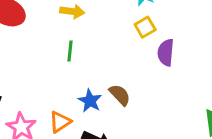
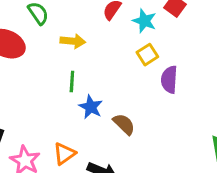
blue star: (90, 101) -> (91, 107), moved

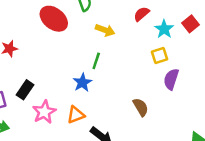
blue star: (91, 107) -> (82, 82), moved
brown semicircle: (124, 124) -> (141, 107), moved

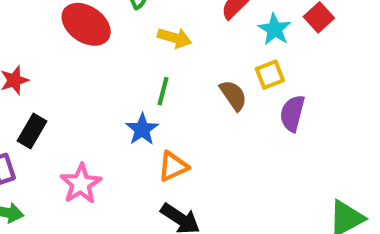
black rectangle: (25, 90) -> (32, 131), moved
brown semicircle: (141, 107) -> (233, 95), moved
orange triangle: (76, 115) -> (173, 166), moved

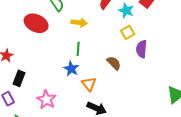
brown semicircle: (233, 95) -> (114, 63), moved
orange triangle: (173, 166) -> (89, 84), turned -35

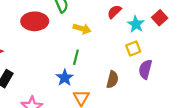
red ellipse: (36, 23) -> (35, 21), turned -35
brown semicircle: (114, 63) -> (112, 80), turned 49

